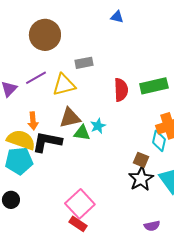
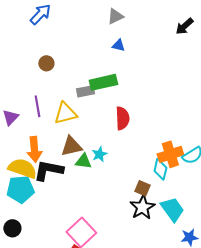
brown circle: (45, 35) -> (46, 63), size x0.5
purple line: (36, 78) -> (37, 106), turned -70
green rectangle: (154, 86) -> (103, 82), moved
orange arrow: (33, 121) -> (34, 149), size x1.4

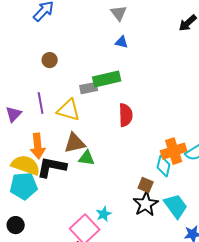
gray triangle: (115, 16) -> (119, 13), turned -42
yellow triangle: (65, 113) -> (69, 110), turned 30
cyan star: (99, 154) -> (104, 214), moved

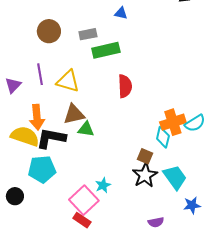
brown circle: (50, 60) -> (49, 31), size x1.5
gray rectangle: (89, 88) -> (88, 34), moved
cyan pentagon: (24, 186) -> (42, 169), moved

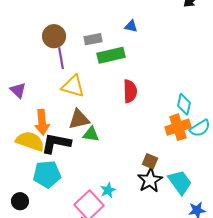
blue triangle: (121, 13) -> (131, 26), moved
purple line: (40, 74) -> (61, 58), moved
purple triangle: (13, 85) -> (18, 90), turned -30
cyan diamond: (163, 137) -> (184, 104), moved

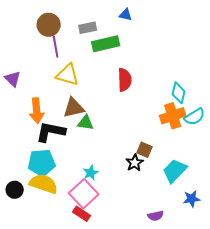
yellow semicircle: (30, 141) -> (44, 184), moved
black star: (150, 180) -> (135, 163), moved, size x0.7
cyan trapezoid: (180, 182) -> (175, 171), turned -100
cyan star: (108, 190) -> (91, 173), moved

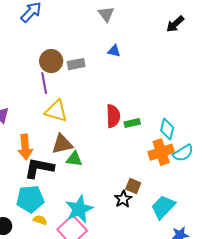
brown circle: (49, 25) -> (51, 61), moved
green rectangle: (106, 44) -> (132, 123), moved, size x0.6
cyan star: (91, 173) -> (79, 209), size x1.8
yellow semicircle: (44, 184) -> (40, 220), moved, size x0.5

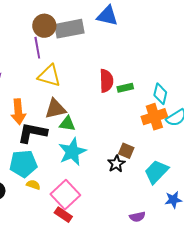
blue triangle: (114, 51) -> (107, 16), size x1.6
gray rectangle: (76, 64) -> (69, 29), size x1.6
cyan star: (79, 209) -> (72, 152), moved

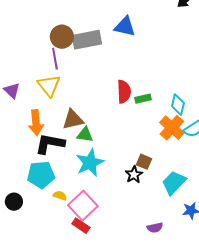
yellow triangle: (49, 76) -> (49, 86), moved, turned 35
orange cross: (154, 117) -> (172, 128), turned -30
yellow semicircle: (33, 185) -> (60, 196), moved

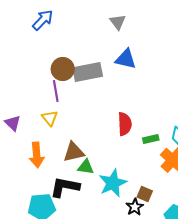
yellow triangle: (49, 86) -> (50, 118), size x0.7
green rectangle: (143, 99) -> (151, 139), moved
black L-shape: (50, 144) -> (65, 187), moved
cyan star: (90, 163) -> (113, 183), moved

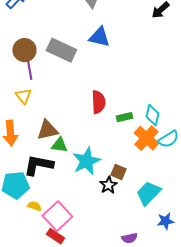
brown circle: (63, 69) -> (24, 50), moved
gray rectangle: (88, 72) -> (61, 50), turned 36

